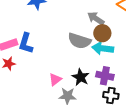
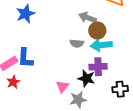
gray semicircle: (79, 41) -> (77, 43), size x0.6
purple cross: (105, 76) -> (98, 67), moved

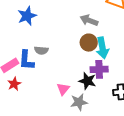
brown circle: (97, 31) -> (89, 43), moved
gray semicircle: (77, 43) -> (41, 50), moved
cyan arrow: (101, 45) -> (102, 48), turned -95

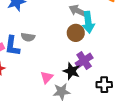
cyan arrow: (102, 48) -> (88, 22), moved
purple cross: (99, 69) -> (84, 61), turned -36

